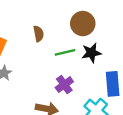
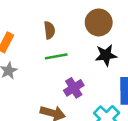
green line: (65, 52) -> (56, 56), moved

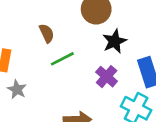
purple cross: (74, 88) -> (107, 77), moved

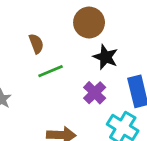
black star: (114, 41) -> (105, 57), turned -30

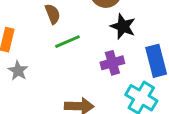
purple cross: (95, 93) -> (112, 63), turned 30

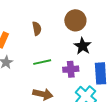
green line: (67, 42) -> (42, 62), moved

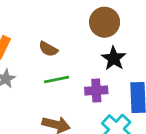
brown semicircle: (37, 29) -> (48, 49), moved, turned 128

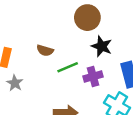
green line: (57, 79) -> (68, 67), moved

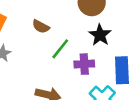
green line: (68, 67) -> (60, 49), turned -40

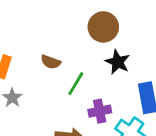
purple cross: (84, 64) -> (100, 111), moved

